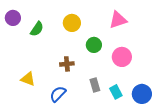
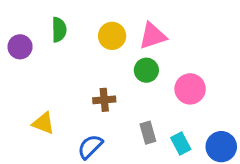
purple circle: (13, 18) -> (20, 47), moved
pink triangle: (118, 20) -> (153, 36), moved
green semicircle: (37, 29) -> (59, 30), moved, turned -35

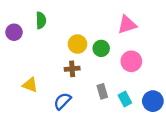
yellow circle: (112, 36) -> (78, 44), moved
pink triangle: (153, 36) -> (127, 25), moved

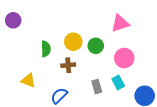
green semicircle: (41, 20) -> (46, 49), moved
purple circle: (14, 32) -> (13, 20), moved
cyan rectangle: (125, 99) -> (118, 82), moved

